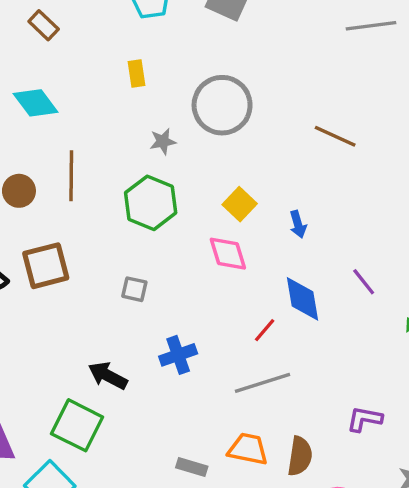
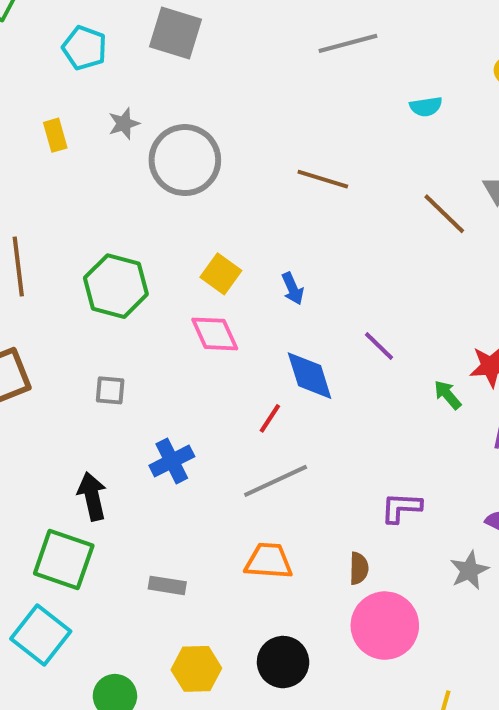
yellow rectangle: (137, 74) -> (55, 135), moved
gray star: (163, 141) -> (124, 124), moved
black arrow: (108, 376) -> (92, 496), turned 57
brown semicircle: (300, 456) -> (359, 568), moved, size x0.7
gray rectangle: (192, 467) -> (167, 585), moved

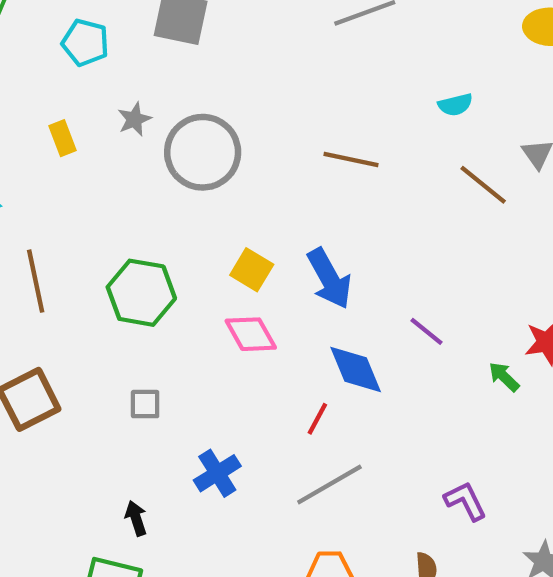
cyan semicircle: (426, 107) -> (455, 105), moved
blue arrow: (293, 289) -> (329, 279), size x1.8
black arrow: (92, 496) -> (136, 518), size x0.7
purple L-shape: (401, 508) -> (465, 501), turned 66

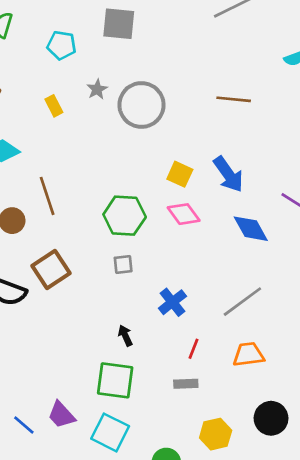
green hexagon: (141, 293) -> (125, 216), moved
red line: (317, 419) -> (194, 349), moved

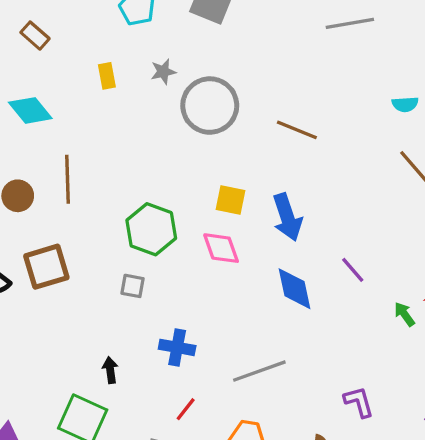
brown line: (234, 99) -> (297, 130), moved
yellow square: (180, 174) -> (230, 200), turned -30
blue cross: (172, 302) -> (177, 347), turned 32

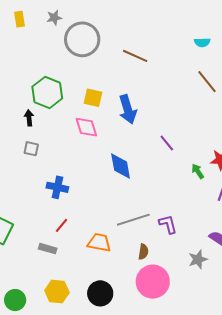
green hexagon: (151, 229) -> (47, 93), moved
blue diamond: (295, 289) -> (121, 166), moved
black arrow: (110, 370) -> (29, 118), moved
gray line: (259, 371) -> (133, 220), moved

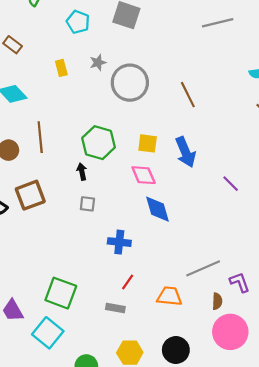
brown line: (135, 56) -> (188, 95), turned 45
blue diamond: (121, 166) -> (158, 209), moved
purple L-shape: (168, 224) -> (240, 282), moved

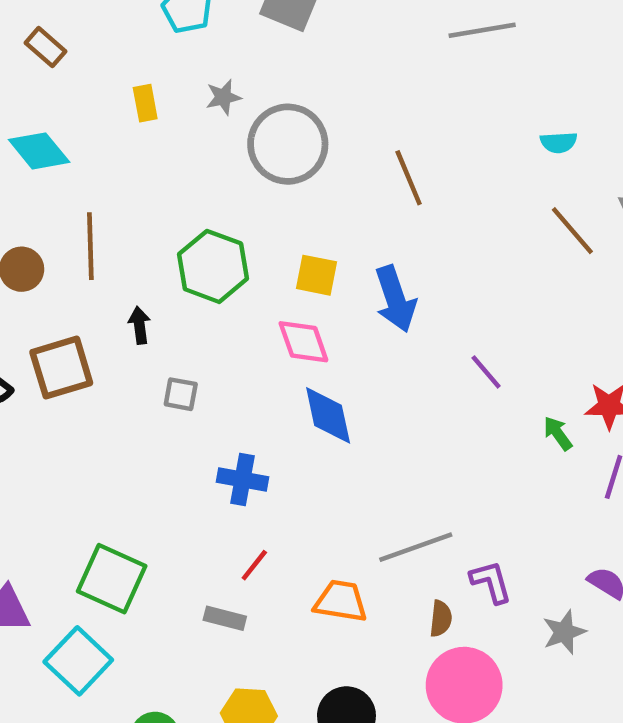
black arrow: (82, 172) -> (139, 325), moved

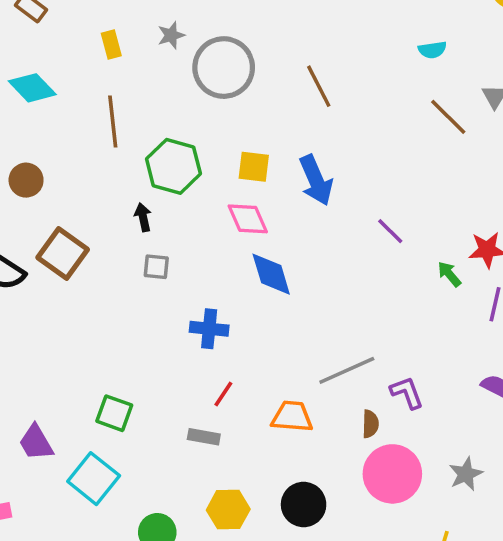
brown line: (90, 246) -> (113, 121), moved
black arrow: (139, 325) -> (143, 217), moved
brown square: (61, 368) -> (63, 253), turned -33
green square: (112, 579) -> (114, 413), size x0.7
gray star: (564, 632) -> (466, 474), moved

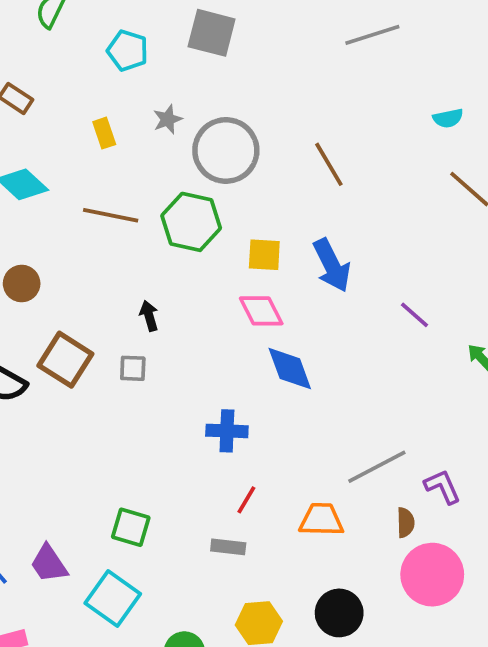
brown line: (113, 121) -> (111, 215), turned -69
green hexagon: (173, 166) -> (191, 222), moved
gray square: (156, 267) -> (133, 368), moved

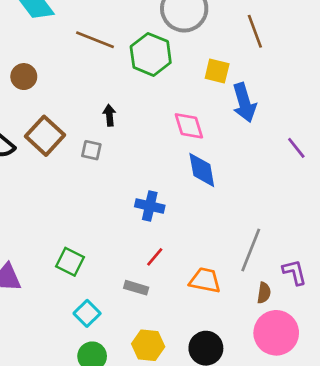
yellow square: (264, 255) -> (217, 71), moved
gray line: (377, 467) -> (251, 250), turned -51
cyan square: (113, 599) -> (87, 313), moved, size x0.7

